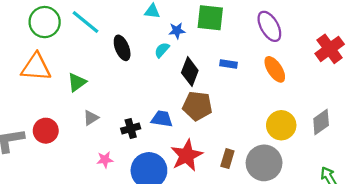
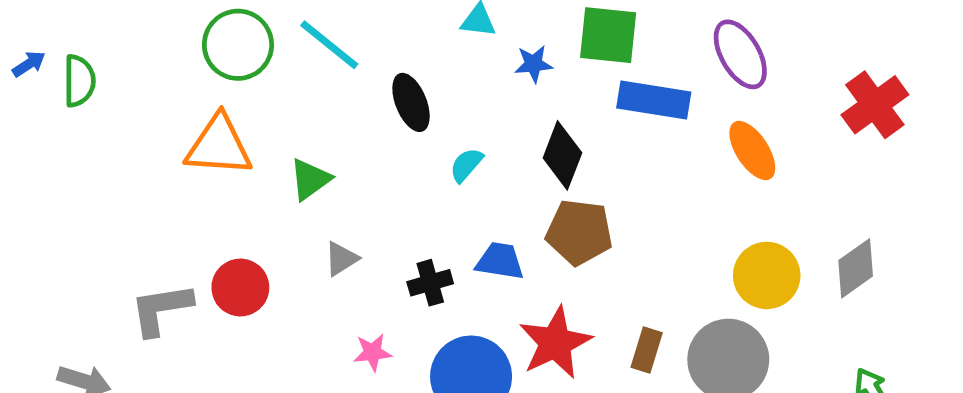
cyan semicircle: (162, 50) -> (466, 165), moved
blue rectangle: (229, 64) -> (654, 100), moved, size x1.8

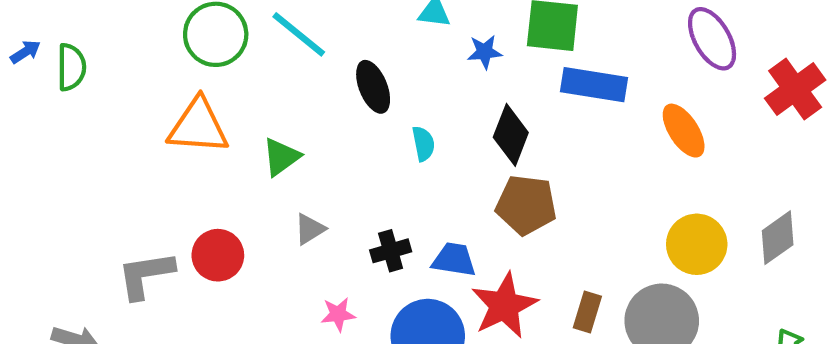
purple ellipse: (740, 54) -> (712, 39), moved
cyan semicircle: (466, 165) -> (423, 144), turned 128
blue trapezoid: (500, 261) -> (454, 260), moved

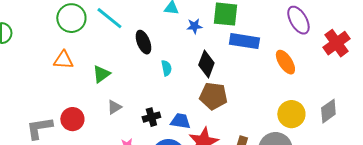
orange triangle: (198, 126) -> (63, 60), size x0.7

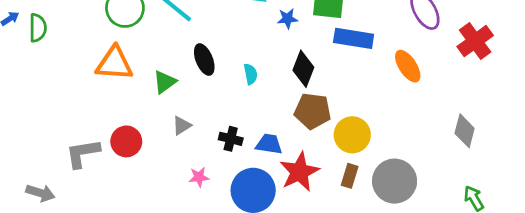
black ellipse: (143, 42) -> (204, 60), moved
orange triangle: (63, 60) -> (114, 63), size x1.4
gray diamond: (328, 111) -> (465, 131), turned -40
yellow circle: (291, 114) -> (352, 135), moved
black cross: (151, 117) -> (231, 139), turned 30

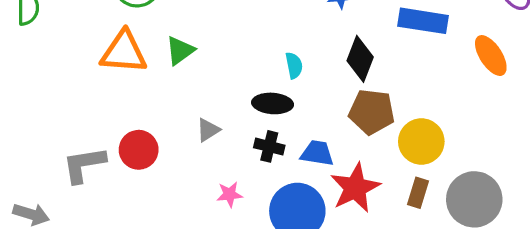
black ellipse: (204, 60) -> (273, 103), moved, turned -64
green triangle: (165, 82) -> (180, 51), moved

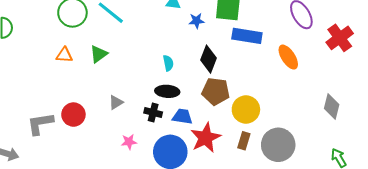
orange triangle: (124, 52) -> (64, 55), size x0.6
black ellipse: (273, 103) -> (167, 91), moved

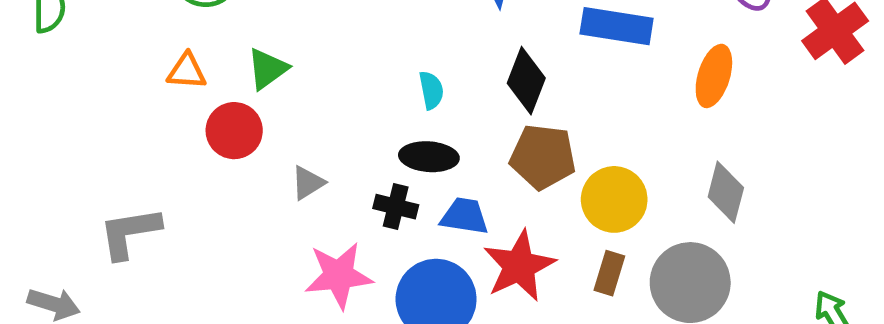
orange ellipse: (288, 57) -> (714, 76), turned 50
gray diamond: (332, 106) -> (726, 192), moved
red circle: (73, 115) -> (234, 131), moved
pink star: (129, 142) -> (339, 275), size x1.8

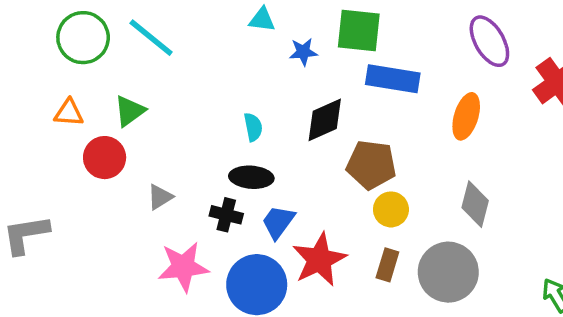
black diamond: (526, 81) -> (325, 120), turned 45
brown pentagon: (543, 157) -> (371, 165), moved
yellow circle: (614, 199) -> (391, 209), size x0.7
blue trapezoid: (465, 216) -> (278, 222), turned -63

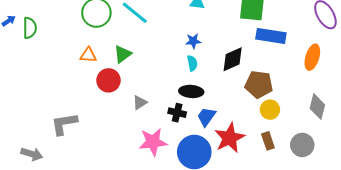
blue star: (303, 52) -> (193, 41), moved
brown rectangle: (387, 265) -> (268, 141), turned -36
gray circle: (448, 272) -> (302, 145), size x0.7

